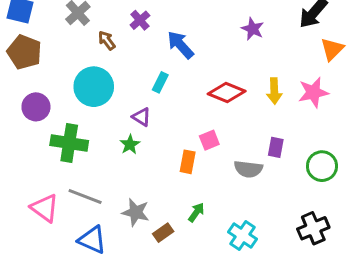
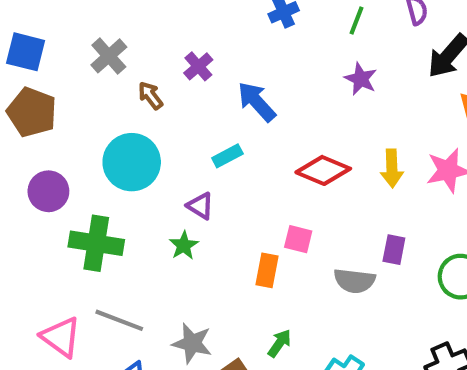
cyan rectangle: (160, 82) -> (227, 156), turned 36
pink square: (209, 140) -> (298, 239), turned 36

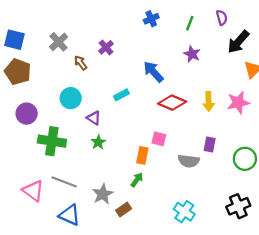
blue arrow: (257, 102) -> (153, 72), moved
cyan circle: (132, 162) -> (71, 98), size x0.7
purple triangle: (200, 206) -> (94, 118), moved
gray star: (192, 343) -> (103, 194), turned 30
green arrow: (279, 343) -> (137, 180), moved

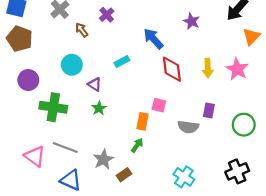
red diamond: (172, 103) -> (172, 69), turned 60
pink star: (238, 103) -> (237, 69), turned -30

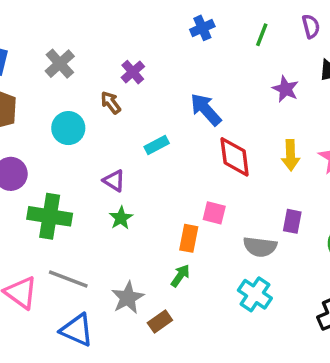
purple star: (191, 21) -> (285, 89), moved
brown arrow: (82, 30) -> (111, 103), moved
cyan circle: (72, 65) -> (68, 128), moved
cyan cross: (184, 177) -> (255, 294), moved

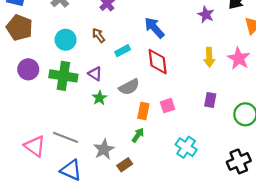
brown arrow: (111, 103) -> (98, 35), moved
red diamond: (235, 157) -> (158, 62), moved
pink square: (214, 213) -> (167, 106), moved, turned -32
green cross: (50, 216) -> (63, 76), moved
gray semicircle: (260, 247) -> (129, 87), moved, turned -35

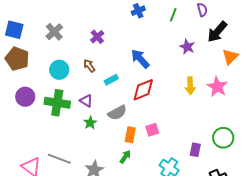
red diamond: (158, 62) -> (143, 90), turned 75
purple rectangle: (210, 100) -> (195, 150), moved

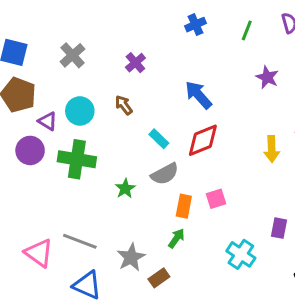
cyan rectangle: (111, 80) -> (159, 139), moved, turned 72
yellow arrow: (190, 86) -> (272, 149), moved
purple triangle: (86, 101) -> (48, 121), moved

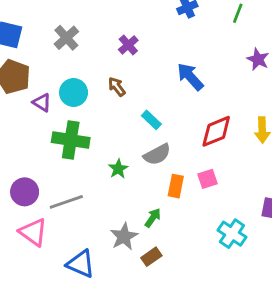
red diamond: (203, 140) -> (216, 131), moved
purple circle: (30, 150) -> (25, 192), moved
green arrow: (176, 238) -> (153, 218), moved
gray line: (80, 241) -> (66, 202), moved, turned -40

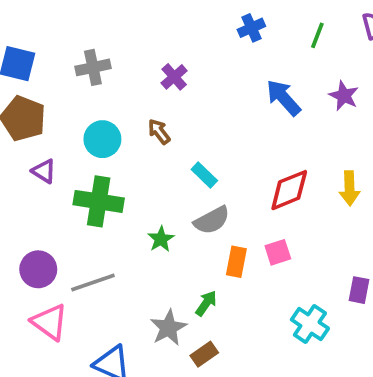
gray cross: (66, 38) -> (93, 67), turned 30
blue arrow: (190, 77) -> (284, 98), moved
purple triangle: (42, 103) -> (44, 171), moved

